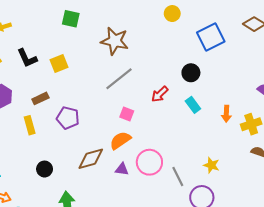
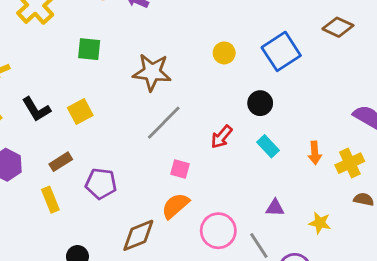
yellow circle: (172, 14) -> (224, 53), moved
yellow star: (211, 165) -> (320, 223), moved
purple triangle: (122, 169) -> (275, 208), moved

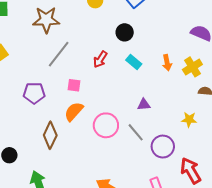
purple pentagon: (101, 184) -> (34, 93), moved
yellow star: (320, 223) -> (189, 120), moved
brown diamond: (138, 235) -> (50, 135), turned -36

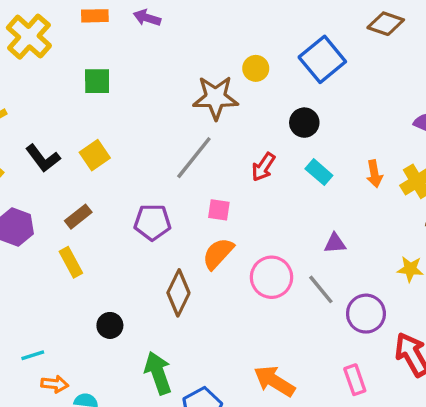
brown star: (46, 20) -> (216, 98), moved

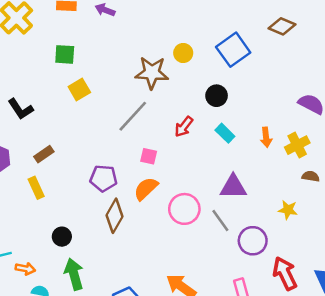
yellow square: (95, 155) -> (79, 90), moved
purple pentagon: (152, 222) -> (104, 178), moved
purple triangle: (335, 243) -> (233, 187), size x1.6
green arrow: (158, 373) -> (74, 274), moved
orange arrow: (55, 384) -> (25, 269), moved

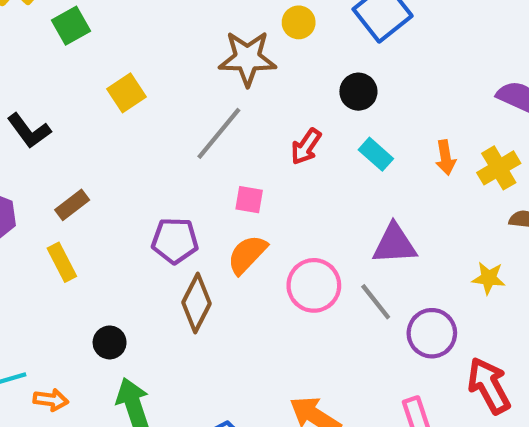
green square: (65, 54) -> (71, 26), moved, turned -30

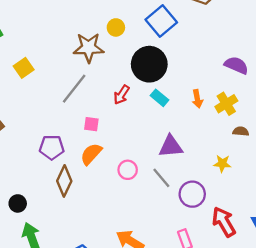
black circle: (358, 92) -> (149, 64), size x1.8
pink circle: (314, 285) -> (128, 170), size x0.7

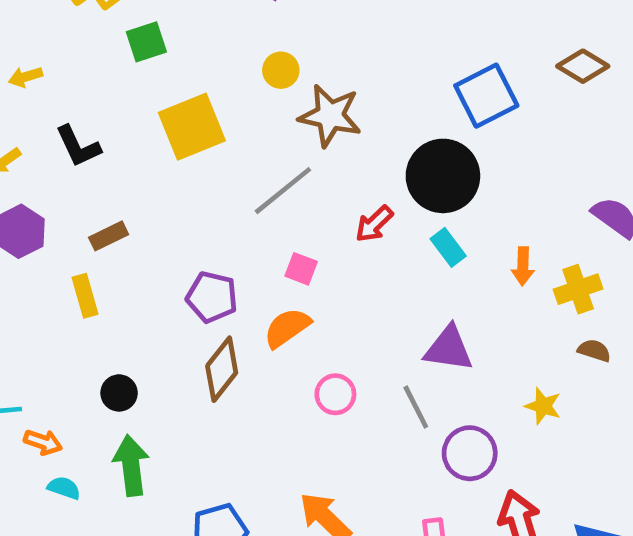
yellow circle: (116, 27) -> (281, 70), moved
yellow square: (24, 68) -> (192, 127), size x1.6
pink circle: (128, 170) -> (335, 394), moved

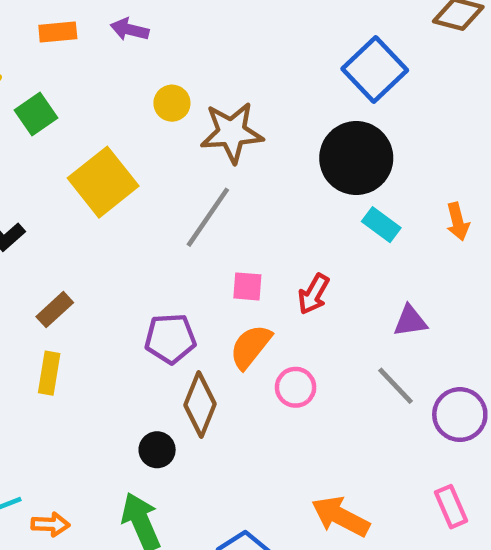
red arrow: (374, 224) -> (314, 294), moved
yellow rectangle: (85, 296) -> (49, 373), turned 42
purple triangle: (449, 349) -> (410, 321), size x0.7
black circle: (119, 393) -> (157, 450), moved
pink circle: (335, 394) -> (296, 387), moved

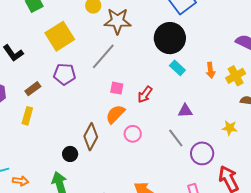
purple pentagon: (170, 339) -> (65, 74), moved

